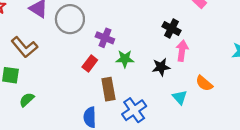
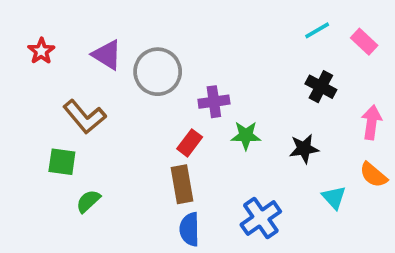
purple cross: (105, 38) -> (214, 102), turned -30
pink arrow: (182, 51) -> (372, 122), moved
brown rectangle: (108, 89) -> (182, 184), moved

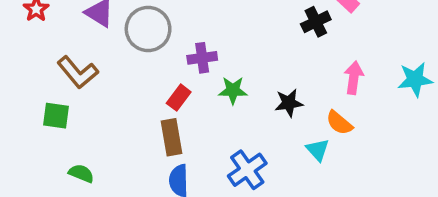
black cross: (321, 87) -> (316, 22), moved, turned 36
orange semicircle: (373, 175) -> (339, 123), moved
green semicircle: (88, 201) -> (81, 173), moved, turned 65

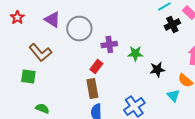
green star: (233, 90) -> (135, 54), moved

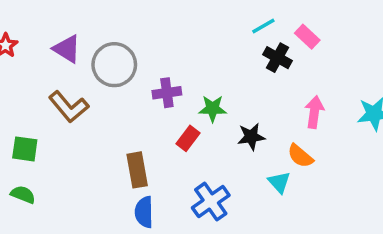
black cross: (172, 25) -> (277, 58), turned -35
brown L-shape: (40, 53) -> (69, 107), moved
red rectangle: (96, 67) -> (188, 138), moved
green semicircle: (42, 109) -> (23, 195), moved

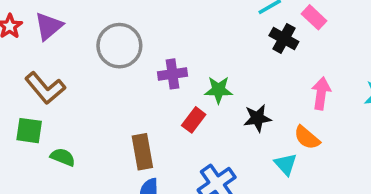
purple triangle: (67, 49) -> (49, 26), moved, turned 48
brown L-shape: (69, 107) -> (45, 88), moved
green semicircle: (23, 195) -> (63, 157), moved

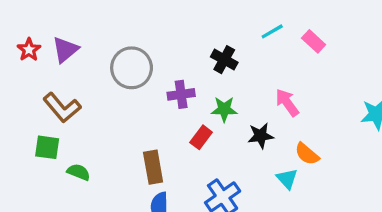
black cross: (284, 39) -> (224, 60), moved
pink arrow: (321, 93) -> (287, 103), moved, turned -44

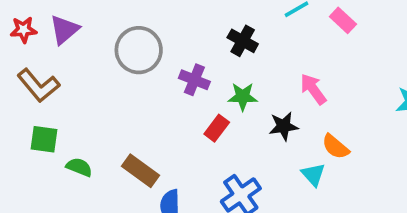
red star: (29, 50) -> (24, 30), turned 30
purple cross: (181, 94) -> (194, 80), turned 30
brown L-shape: (62, 108) -> (38, 85), moved
brown rectangle: (153, 167) -> (141, 171), moved, turned -44

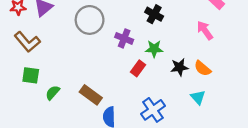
pink arrow: (313, 89) -> (205, 30), moved
orange semicircle: (336, 147) -> (203, 68), moved
green semicircle: (79, 167) -> (53, 93), turned -70

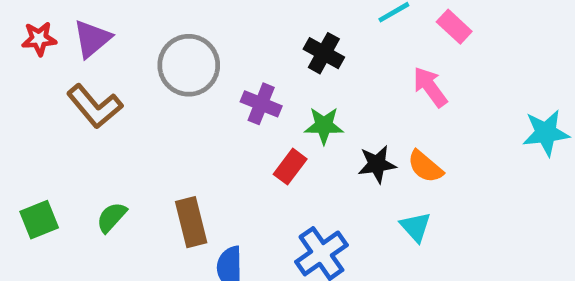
brown L-shape: (27, 42) -> (95, 106), moved
green square: (31, 75) -> (39, 220), moved, turned -30
brown rectangle: (91, 95) -> (191, 222), turned 40

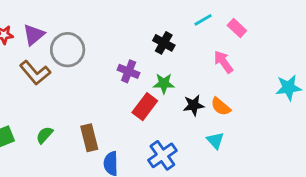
gray circle: (189, 65) -> (68, 50), moved
red rectangle: (290, 167) -> (145, 107), size x1.4

